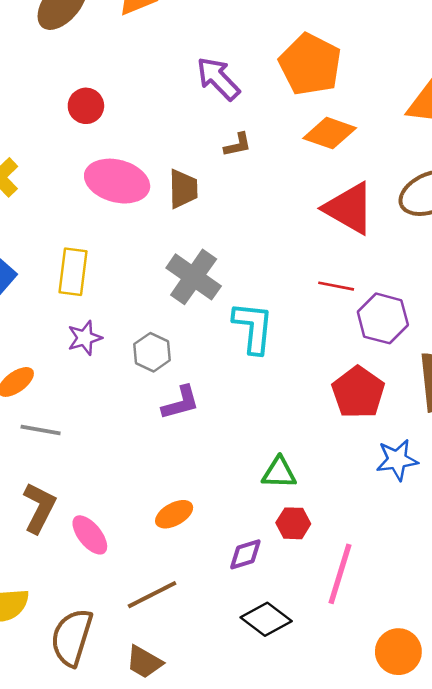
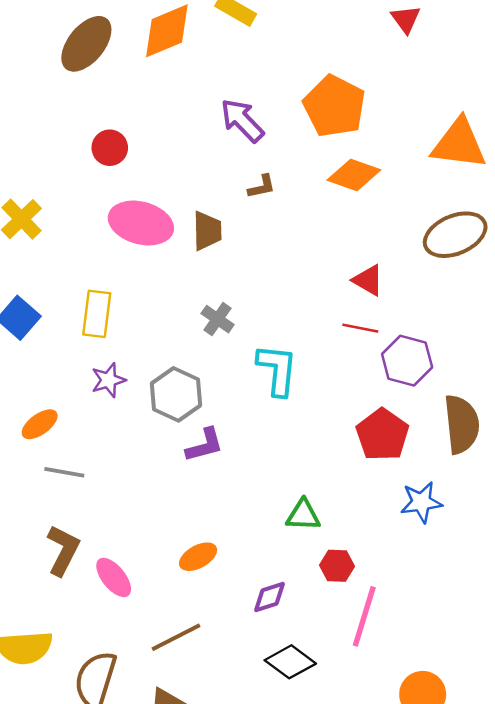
red triangle: (349, 208) -> (368, 280), moved, size x0.6
gray cross: (194, 277) -> (218, 319), size x0.6
gray hexagon: (152, 352) -> (176, 394), size x1.4
red hexagon: (293, 523) -> (337, 566), moved

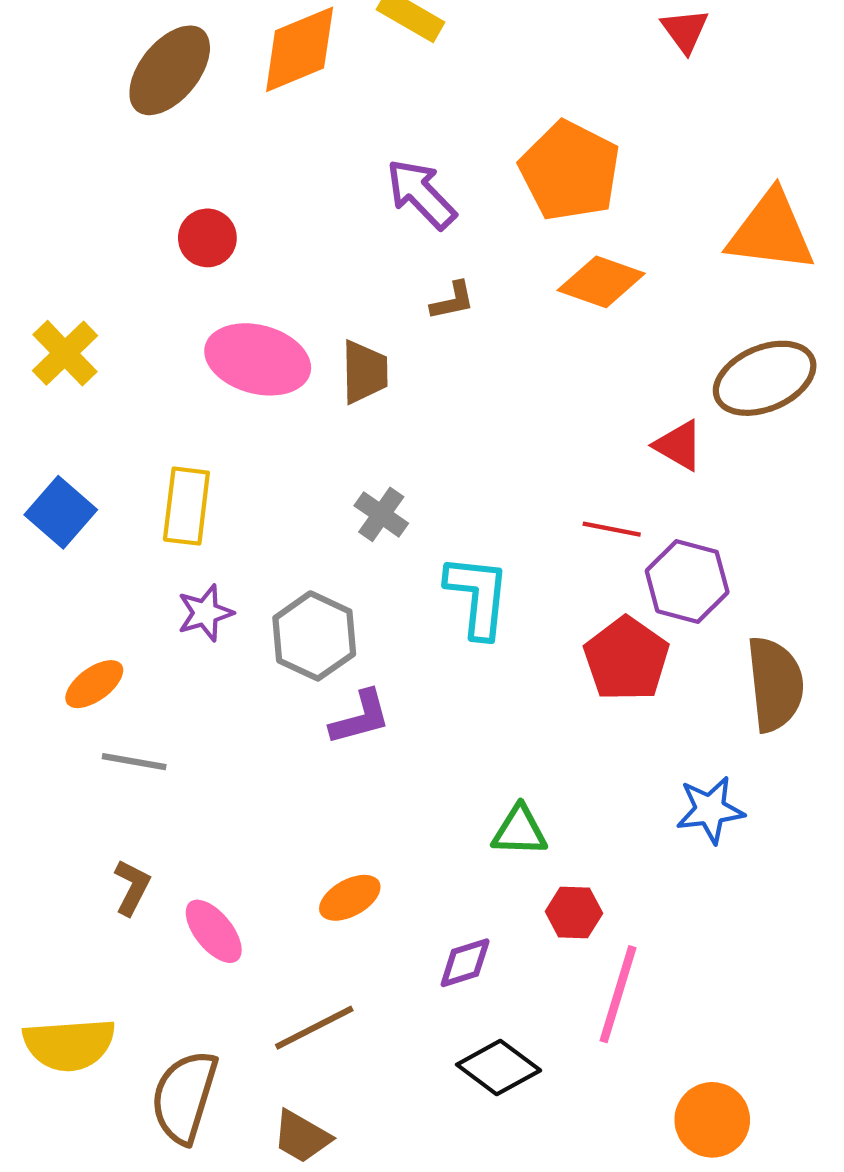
red triangle: (368, 280) -> (679, 445), moved
red pentagon: (382, 435) -> (626, 659), moved
brown L-shape: (63, 550) -> (132, 887), size x0.7

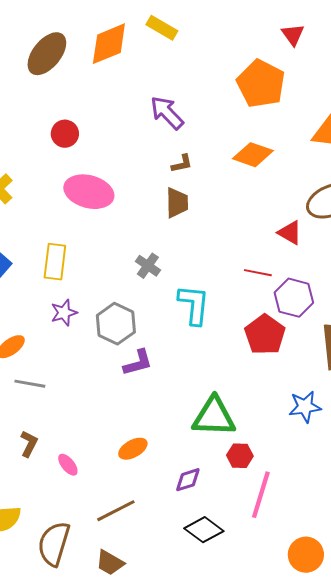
orange pentagon: (570, 171) -> (261, 84), moved
brown trapezoid: (364, 372) -> (177, 203), moved
green triangle: (520, 831) -> (214, 417), size x1.6
pink ellipse: (214, 931) -> (68, 465), size x0.7

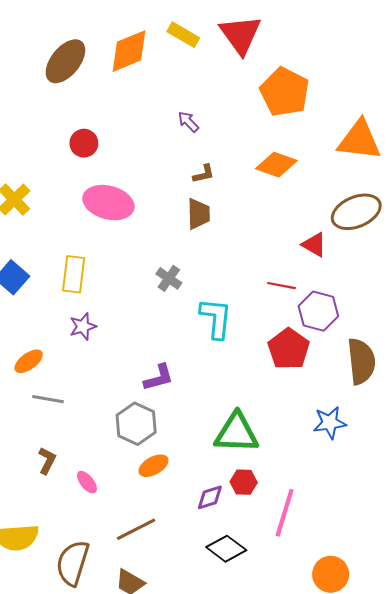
red triangle: (293, 35) -> (241, 35), moved, size x1.8
purple arrow: (167, 113) -> (188, 122), size x0.6
gray hexagon: (116, 324) -> (136, 424), moved
red hexagon: (240, 456) -> (244, 482), moved

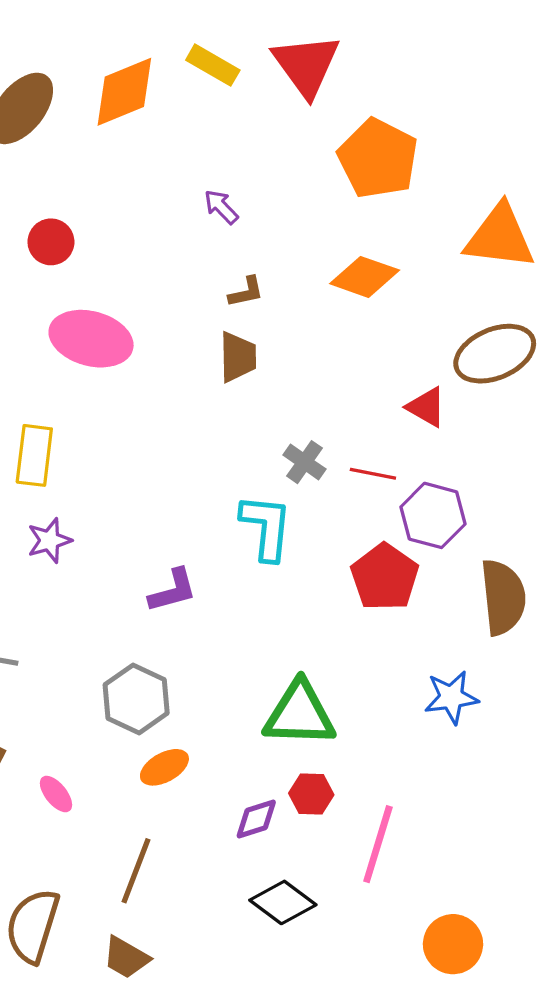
gray cross: (169, 278) -> (305, 462), moved
purple L-shape: (159, 378) -> (173, 591), moved
brown line: (136, 529) -> (136, 871), turned -42

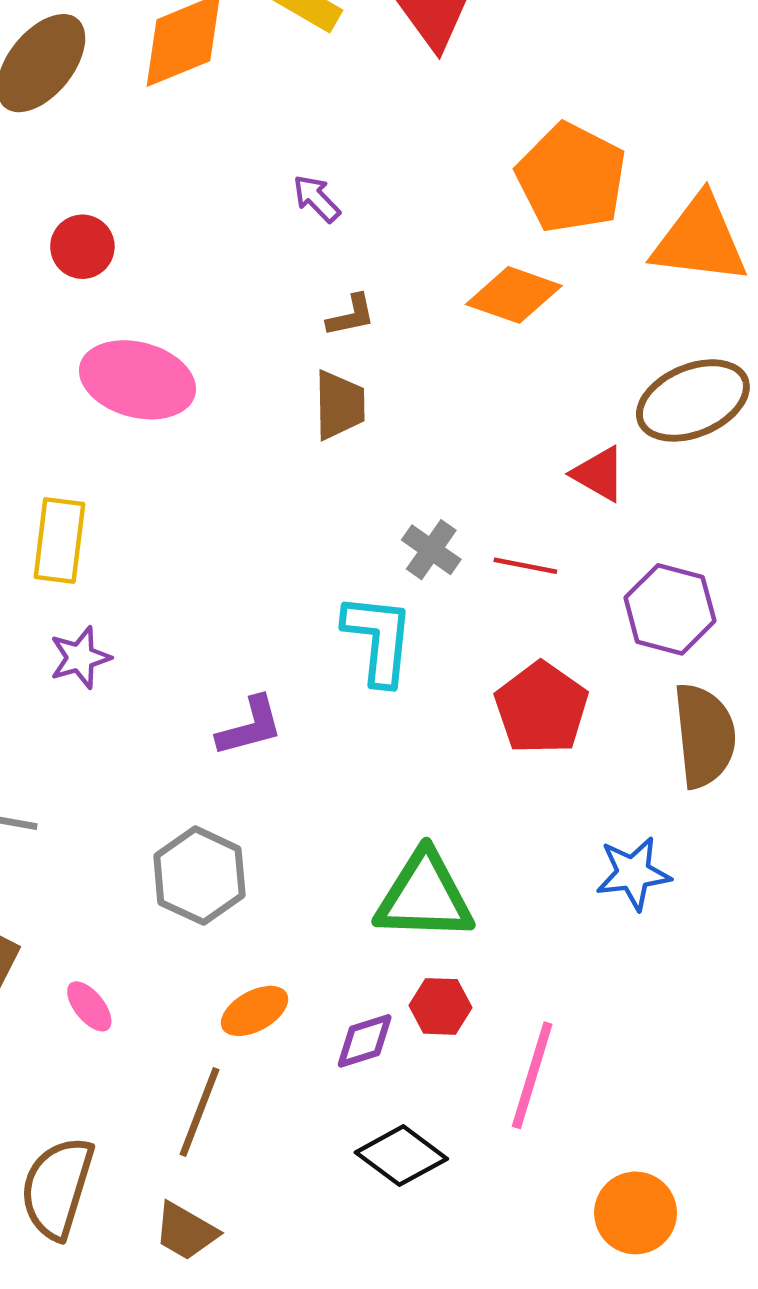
orange pentagon: (378, 158) -> (571, 178), moved
purple hexagon: (433, 515) -> (670, 609), moved
orange ellipse: (164, 767) -> (255, 1011), moved

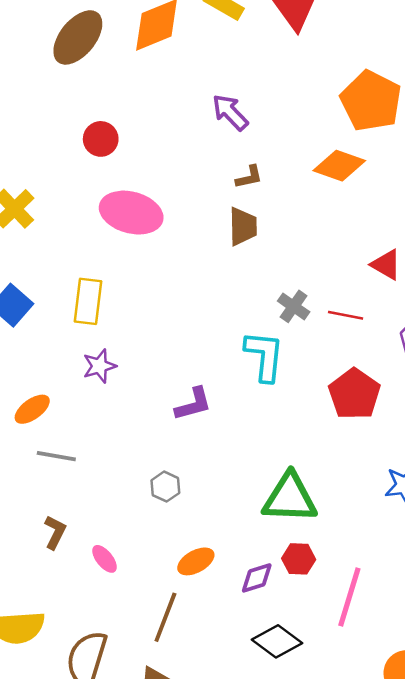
purple arrow: (317, 199) -> (230, 112), size x1.4
gray hexagon: (199, 876) -> (165, 487), size x0.6

